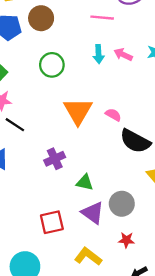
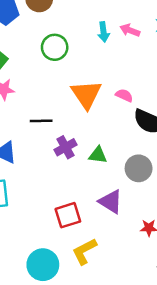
black line: (15, 125) -> (41, 121), moved, turned -30
green triangle: (85, 183) -> (98, 155), moved
gray circle: (122, 204) -> (139, 168), moved
yellow L-shape: (88, 256) -> (84, 251), moved, turned -60

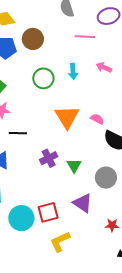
cyan arrow: (103, 32) -> (73, 71), moved
black line: (41, 121) -> (18, 133), moved
green triangle: (98, 155) -> (74, 166), turned 49
cyan circle: (43, 265) -> (21, 218), moved

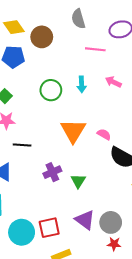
brown circle: (33, 39) -> (42, 37), moved
gray circle: (106, 178) -> (111, 222), moved

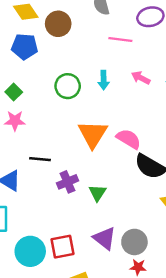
pink semicircle: (104, 134) -> (129, 139), size x1.5
black line: (22, 145) -> (40, 159), moved

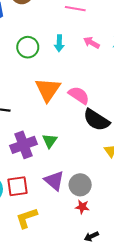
purple cross: (67, 182) -> (24, 145), moved, size x1.4

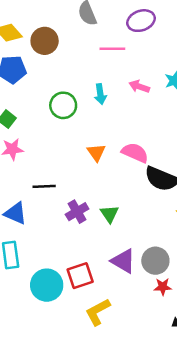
orange triangle: (48, 90) -> (96, 153), size x0.6
purple cross: (24, 145) -> (77, 212), moved, size x0.7

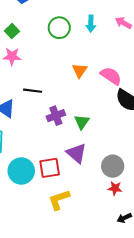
purple triangle: (123, 261) -> (76, 153), moved

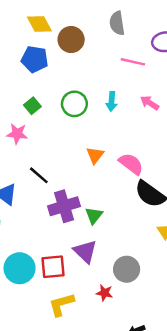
green square: (12, 31) -> (32, 106), moved
black line: (33, 91) -> (39, 175), turned 30
purple cross: (56, 116) -> (64, 206), size x1.4
red star: (115, 188) -> (104, 293), moved

